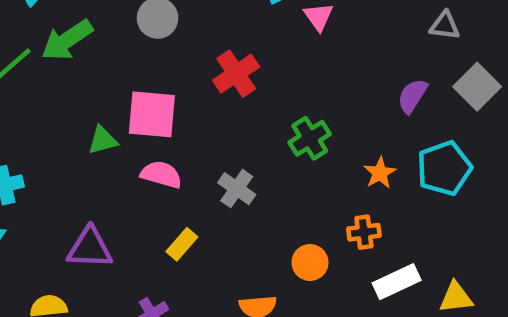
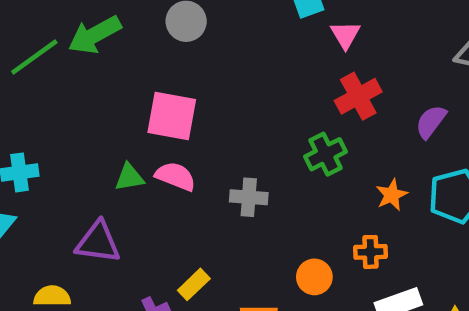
red cross: (236, 74) -> (358, 96), moved
green triangle: (103, 140) -> (129, 177), moved
gray cross: (237, 189) -> (249, 197), turned -36
yellow rectangle: (182, 244) -> (194, 284), moved

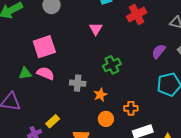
pink triangle: (345, 35) -> (96, 29), moved
red cross: (358, 96) -> (137, 15), moved
pink square: (172, 116) -> (44, 47), turned -30
orange star: (392, 195) -> (100, 95), moved

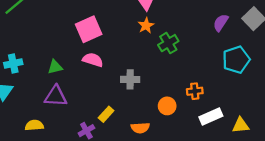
green triangle: (25, 73) -> (55, 67), moved
gray cross: (78, 83) -> (130, 79), moved
orange star: (100, 95) -> (146, 25), moved

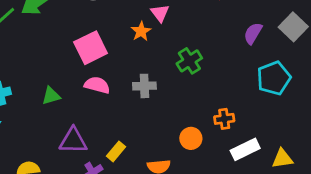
orange star: (146, 25) -> (141, 31), moved
gray cross: (130, 79) -> (144, 86), moved
purple triangle: (56, 96) -> (73, 141), moved

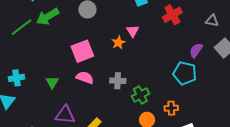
green cross: (189, 61) -> (140, 95), moved
cyan pentagon: (274, 78) -> (185, 73), moved, turned 30
green triangle: (51, 96) -> (52, 82), turned -48

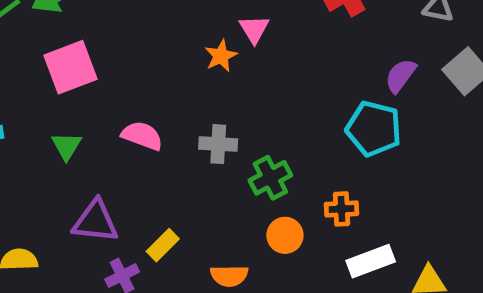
pink square: (82, 51) -> (71, 67), moved

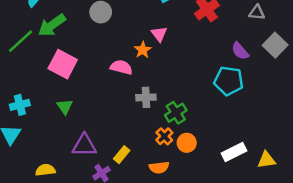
pink square: (71, 67) -> (63, 64), turned -36
purple semicircle: (400, 76) -> (240, 51), turned -72
pink semicircle: (142, 136) -> (121, 67), moved
orange cross: (341, 209) -> (164, 136), moved, turned -35

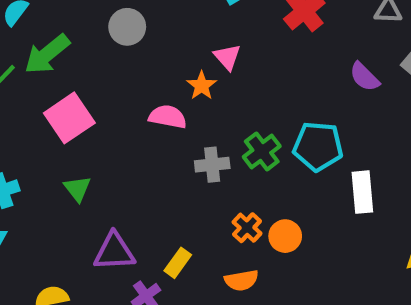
pink square: (63, 64) -> (69, 118), turned 32
cyan pentagon: (229, 81) -> (318, 146), moved
green cross: (176, 113) -> (262, 151), moved
white rectangle: (234, 152) -> (362, 192), moved, turned -65

